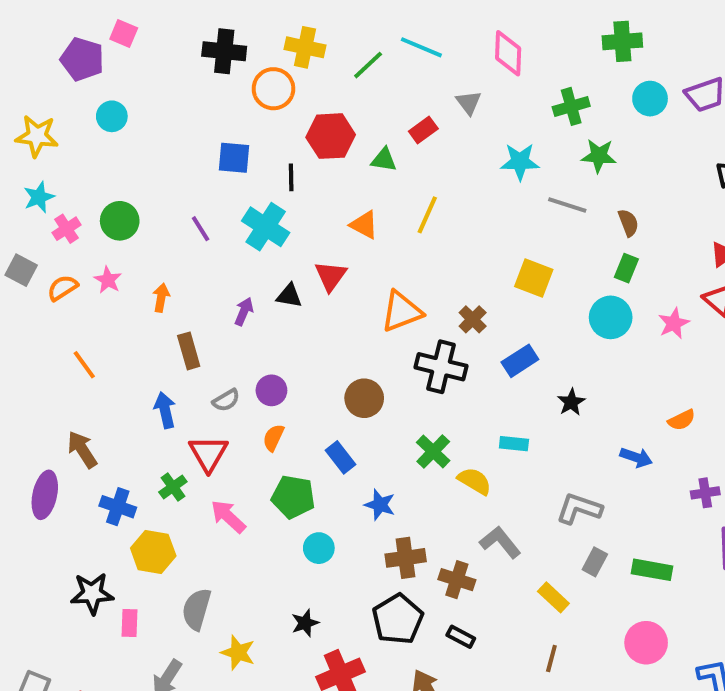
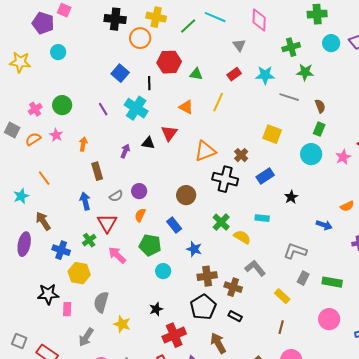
red rectangle: (423, 130) -> (234, 74), moved
blue square: (234, 158) -> (120, 73), turned 36
cyan star: (39, 197) -> (21, 196), moved

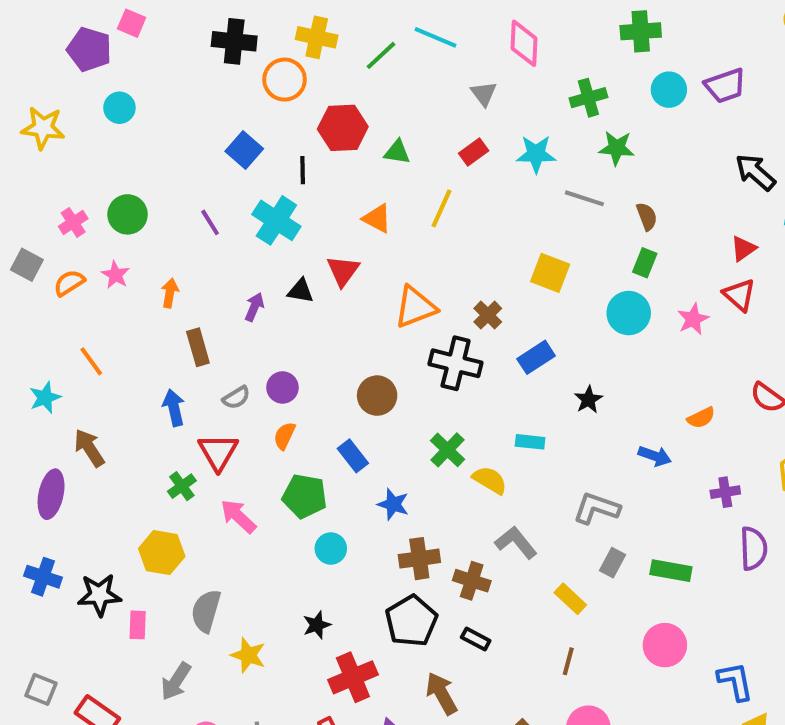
blue cross: (61, 250) -> (43, 577), moved

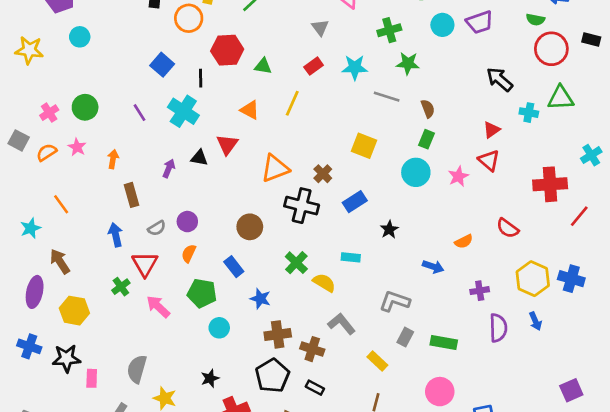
yellow hexagon: (162, 553) -> (74, 311), moved

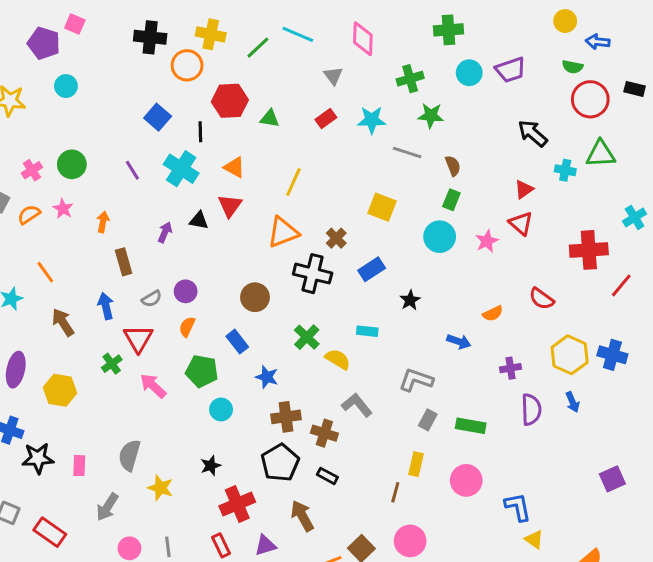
yellow line: (292, 103) -> (293, 182), moved
orange triangle: (250, 110) -> (234, 167), moved
brown arrow: (60, 261) -> (63, 322), moved
black star: (66, 358) -> (38, 458), moved
yellow rectangle: (377, 361) -> (416, 464), moved, turned 60

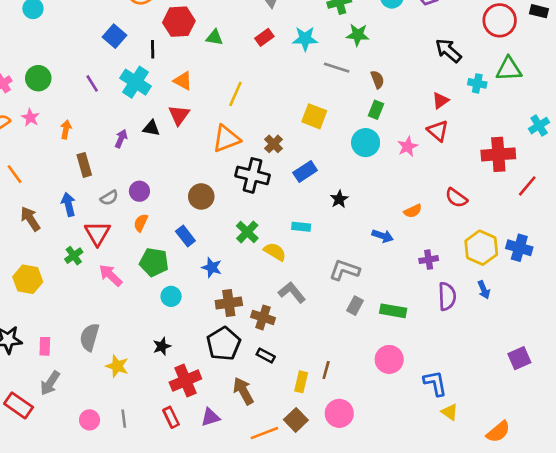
yellow rectangle: (416, 464) -> (301, 382), moved
gray arrow: (107, 507) -> (50, 383), moved

